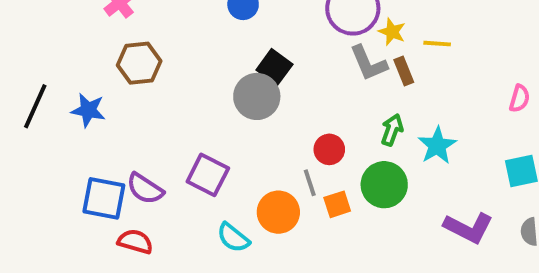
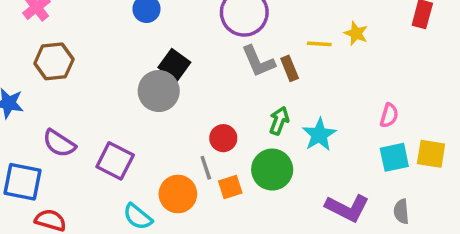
yellow star: (392, 32) -> (356, 33), moved
pink semicircle: (519, 98) -> (389, 115), moved
purple semicircle: (145, 189) -> (59, 143), moved

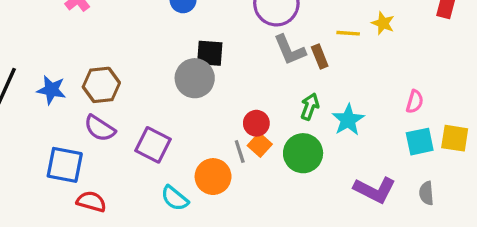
brown hexagon: (54, 61) -> (101, 85), moved
black square: (174, 65) -> (210, 53), turned -32
orange square: (230, 187) -> (260, 145), moved, turned -30

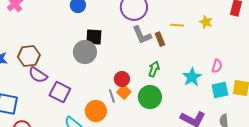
yellow star: (383, 23) -> (206, 22), moved
cyan star: (348, 120) -> (192, 77), moved
purple semicircle: (100, 128) -> (38, 75), moved

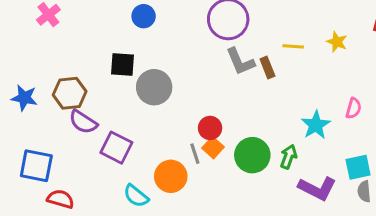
black square: (94, 37) -> (122, 65), moved
green arrow: (154, 69) -> (289, 157), moved
cyan square: (220, 90) -> (358, 167), moved

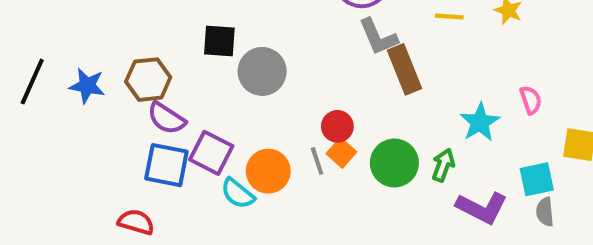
brown rectangle: (267, 68) -> (405, 69), moved, size x1.6
pink semicircle: (354, 108) -> (531, 100), turned -35
blue square: (36, 166) -> (166, 165), moved
orange circle: (171, 176) -> (268, 171), moved
cyan semicircle: (136, 196) -> (238, 194), moved

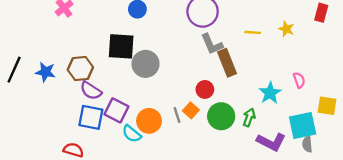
black square: (219, 41) -> (121, 46), size x1.4
red circle: (337, 126) -> (205, 89), moved
cyan square: (537, 179) -> (303, 126), size x1.4

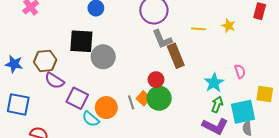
green circle: (221, 116) -> (159, 98), moved
blue square: (91, 117) -> (18, 104), moved
green arrow: (249, 117) -> (217, 104), moved

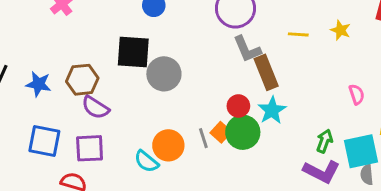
cyan star: (214, 83) -> (272, 110), moved
purple square: (77, 98) -> (90, 148), moved, turned -30

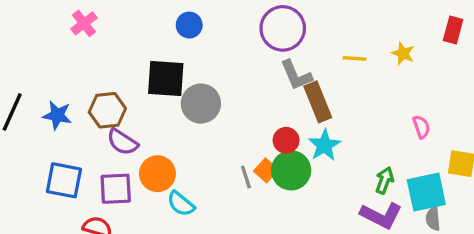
orange circle: (168, 145) -> (157, 174), moved

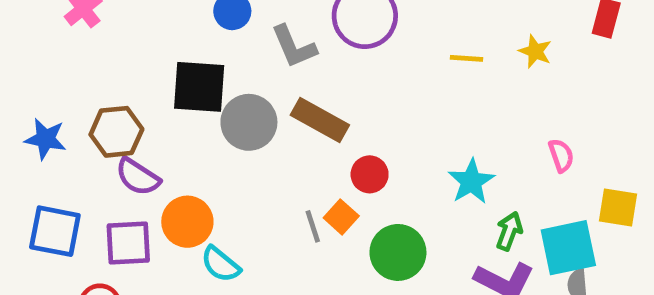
gray L-shape: (296, 75) -> (294, 47), moved
brown rectangle: (318, 102) -> (320, 120), moved, turned -39
cyan star: (324, 145) -> (471, 181), moved
green circle: (291, 170) -> (398, 252), moved

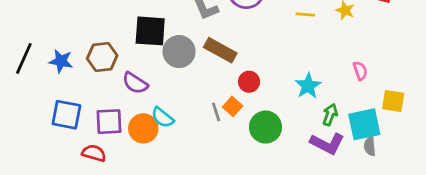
purple semicircle: (138, 177) -> (135, 83), moved
orange circle: (187, 222) -> (143, 128), moved
cyan semicircle: (221, 264) -> (163, 117), moved

